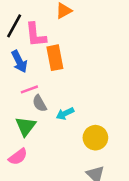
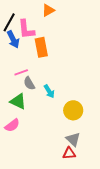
blue arrow: (19, 62) -> (13, 39), moved
cyan arrow: (65, 114) -> (49, 91), turned -96
green triangle: (26, 126) -> (18, 101), turned -42

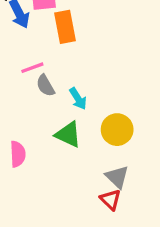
green triangle: (18, 101) -> (68, 134), moved
pink semicircle: (12, 125) -> (18, 154), turned -56
red triangle: (69, 153) -> (111, 200), turned 48

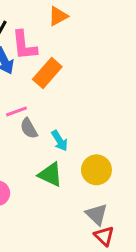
orange rectangle: (65, 27) -> (47, 73), turned 52
red triangle: (111, 200) -> (104, 236), moved

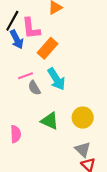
cyan arrow: (60, 141) -> (56, 79), moved, size x1.5

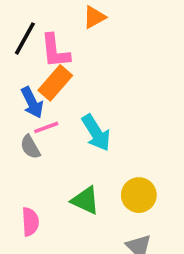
blue arrow: (17, 39) -> (32, 103), moved
orange rectangle: (47, 48) -> (55, 83), moved
gray semicircle: (34, 88) -> (30, 147), moved

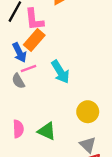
green triangle: (85, 200) -> (47, 131), moved

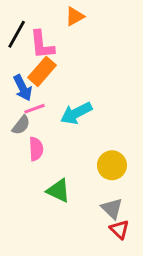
cyan arrow: (60, 72) -> (76, 113), turned 95
gray semicircle: (18, 81) -> (21, 125), turned -112
pink semicircle: (18, 129) -> (36, 149), moved

